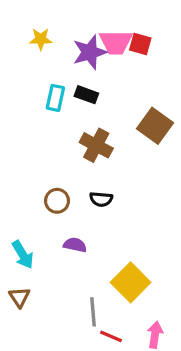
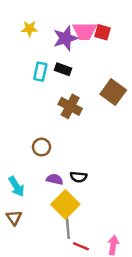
black semicircle: (101, 199) -> (79, 177), moved
yellow square: (131, 282) -> (65, 204), moved

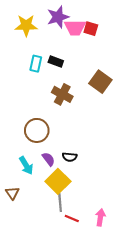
yellow star: (30, 29) -> (26, 25), size x1.5
purple star: (65, 38) -> (58, 17), moved
brown circle: (41, 147) -> (37, 130), size x1.5
purple semicircle: (55, 179) -> (48, 159), turned 40
cyan arrow: (16, 186) -> (26, 165), moved

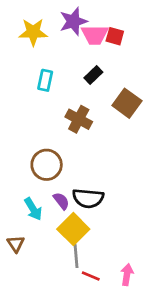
black rectangle: (56, 62) -> (93, 75), moved, turned -64
black semicircle: (70, 157) -> (88, 198), size x1.6

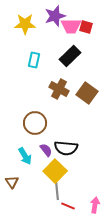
black rectangle: (93, 75) -> (70, 56), size x1.5
brown square: (127, 103) -> (87, 93), moved

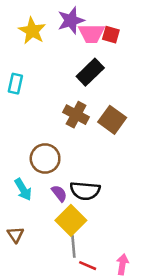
yellow star: (25, 24) -> (32, 31), turned 30
cyan rectangle: (34, 60) -> (15, 84), moved
cyan arrow: (25, 156) -> (23, 189), moved

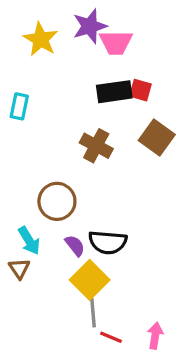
red square: (111, 35) -> (140, 90), moved
black rectangle: (90, 72) -> (114, 92), turned 36
brown square: (112, 120) -> (157, 138), moved
brown triangle: (15, 235) -> (19, 269), moved

